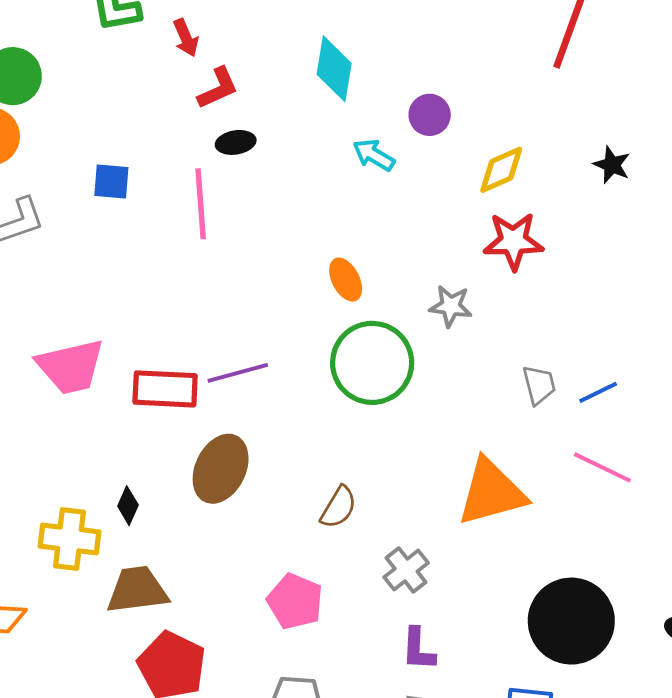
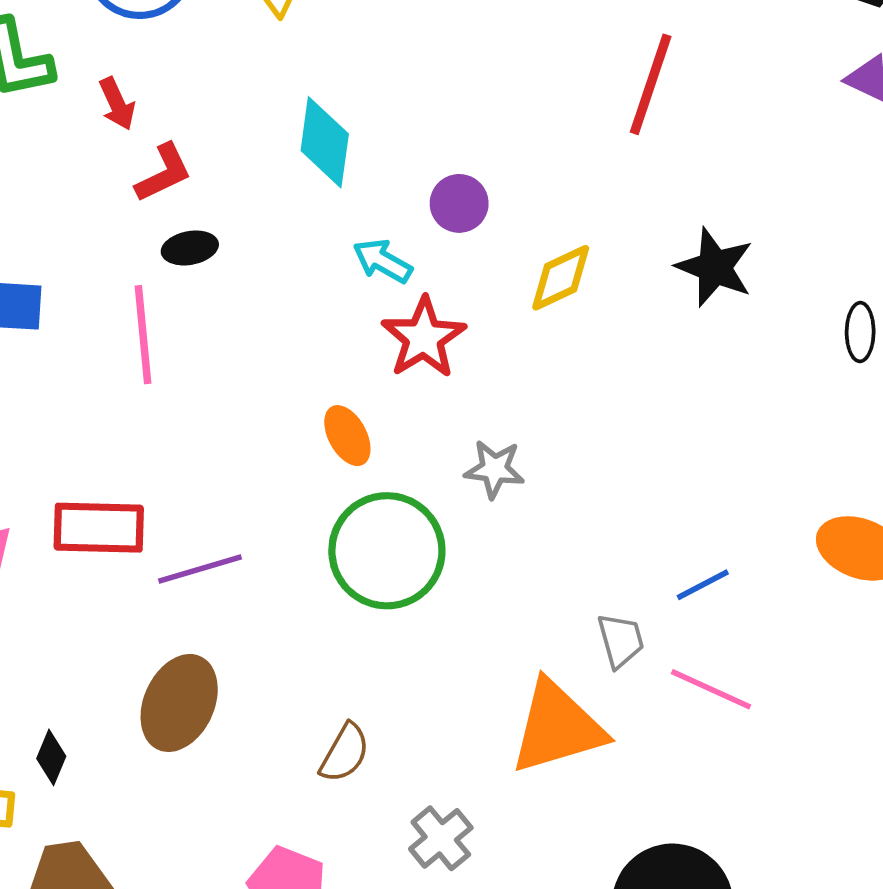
black star: (612, 165) -> (715, 267), size x1.5
red star: (513, 241) -> (424, 338), moved, turned -30
gray trapezoid: (539, 385) -> (621, 640), moved
red rectangle: (165, 389) -> (99, 528), moved

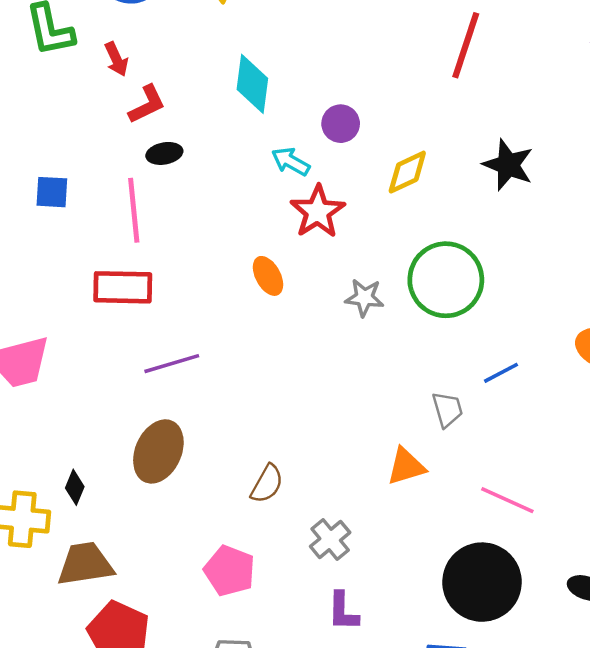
red rectangle: (99, 528) -> (123, 287), moved
green circle: (387, 551) -> (446, 280), moved
pink line: (711, 689) -> (507, 500), moved
orange triangle: (557, 727) -> (406, 466), size x0.6

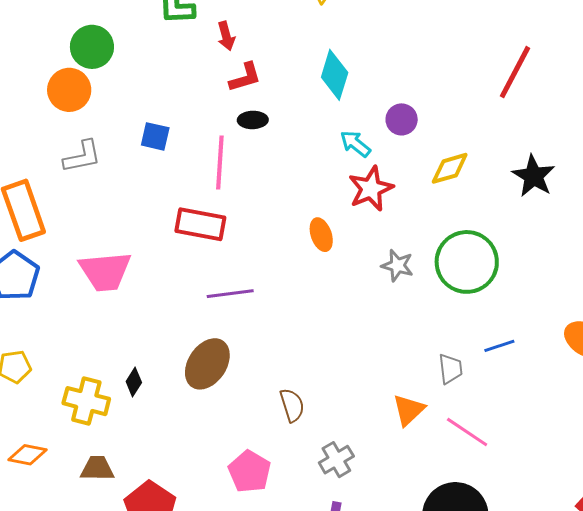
orange triangle: (406, 466) -> (409, 410), turned -36
brown semicircle: (267, 484) -> (292, 405), turned -56
pink line: (507, 500) -> (467, 432), moved
brown trapezoid: (85, 564) -> (97, 468), moved, size x0.7

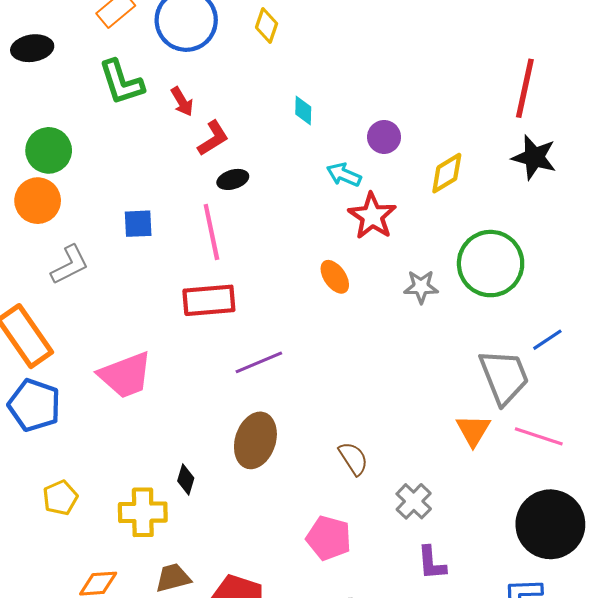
red line: (515, 72) -> (525, 88), moved
cyan diamond: (335, 75) -> (303, 110), size x0.6
gray trapezoid: (450, 369) -> (504, 377), size x1.8

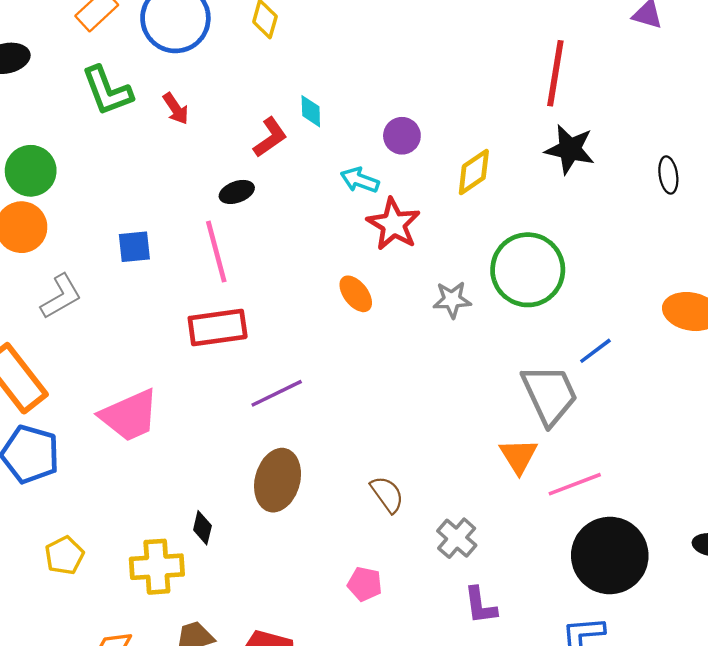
red L-shape: (213, 138) -> (270, 137), moved
pink line: (539, 436) -> (575, 484), moved, turned -36
pink pentagon: (329, 538) -> (365, 584), size x0.7

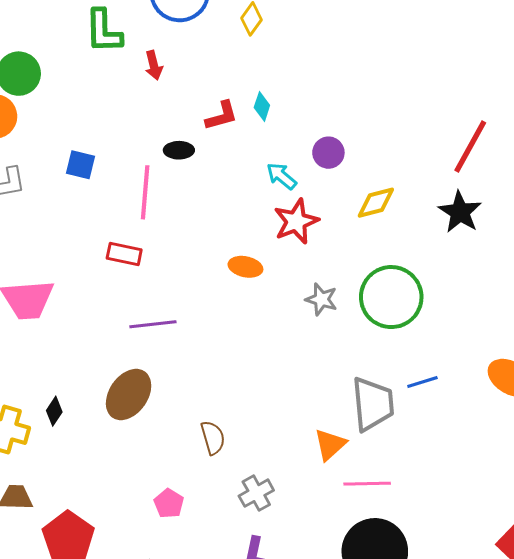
orange ellipse: (356, 294) -> (245, 267), turned -60
red rectangle: (218, 327) -> (124, 254), size x0.7

